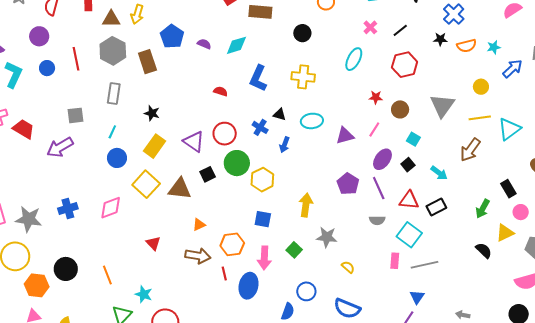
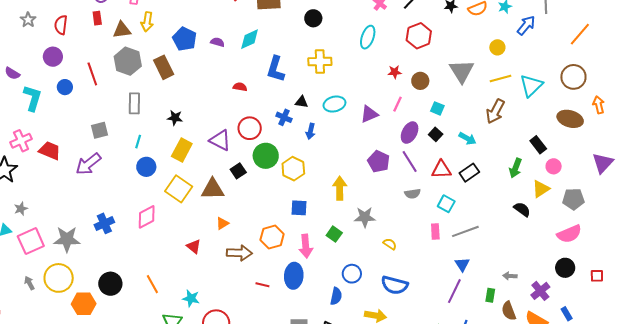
orange triangle: (199, 225) -> (222, 223), moved
cyan square: (409, 235) -> (446, 204), size x0.7
red line: (224, 273) -> (262, 285), moved, turned -56

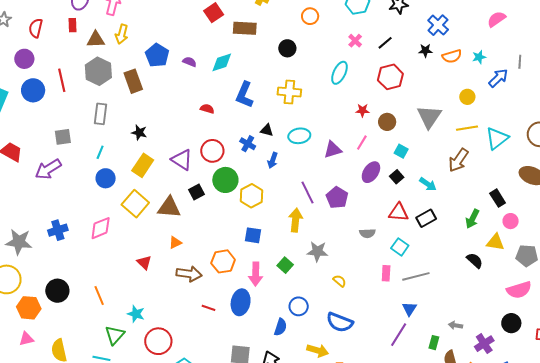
blue circle: (65, 87) -> (33, 90), size x1.5
purple line: (410, 162) -> (308, 193), moved
yellow triangle: (541, 189) -> (495, 242), turned 36

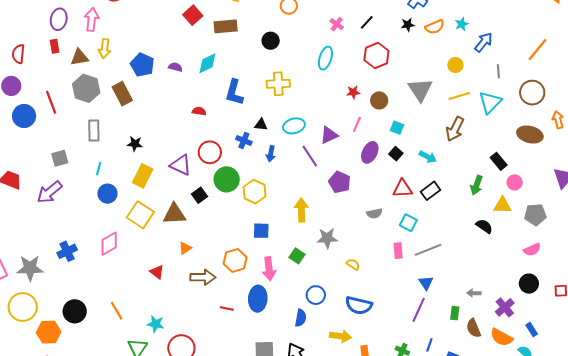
gray line: (520, 62) -> (498, 71), moved
purple line: (308, 193) -> (310, 156), moved
pink semicircle: (519, 290) -> (532, 250), size x0.7

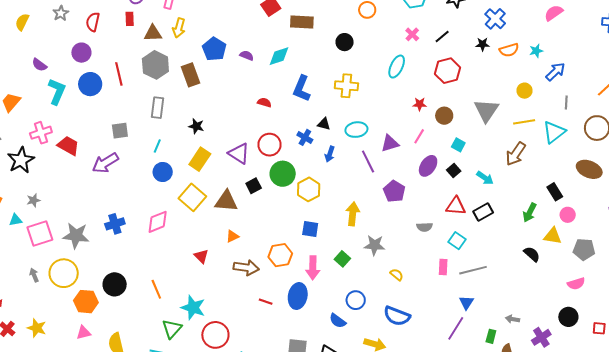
blue semicircle: (301, 318) -> (338, 321), turned 108
cyan star: (156, 324) -> (193, 308), size x1.4

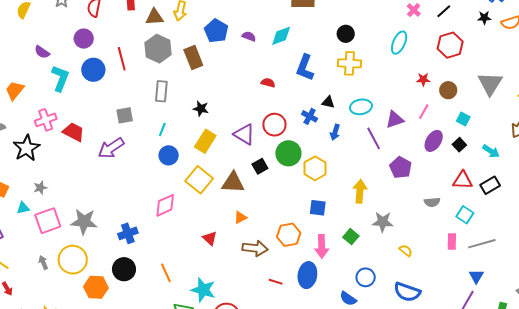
black circle: (345, 42) -> (346, 34), moved
blue cross: (115, 224) -> (128, 233), moved

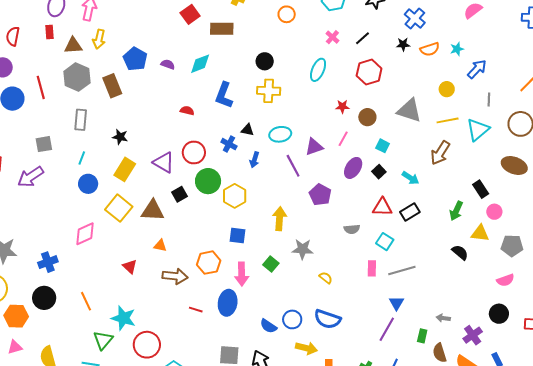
gray triangle: (490, 84) -> (409, 110), turned -44
orange triangle: (240, 217) -> (160, 246), turned 40
blue circle: (366, 277) -> (292, 319), moved

